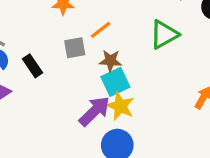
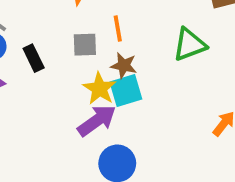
orange line: (101, 30) -> (118, 28), turned -70
yellow star: (120, 106) -> (100, 89), moved

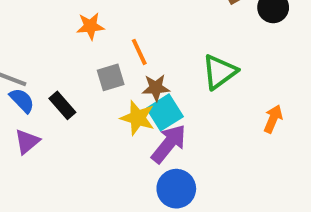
green triangle: (190, 45) -> (219, 72), moved
purple arrow: (97, 121) -> (169, 144), moved

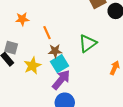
gray square: (111, 77) -> (11, 48), moved, turned 32
yellow star: (138, 118) -> (32, 66), moved, turned 30

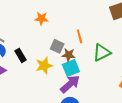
orange line: (47, 33) -> (80, 36), moved
gray square: (11, 48) -> (57, 46), moved

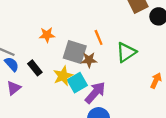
orange star: (41, 18) -> (47, 35), moved
gray square: (57, 46) -> (75, 52), size x1.5
cyan square: (71, 68) -> (77, 83), moved

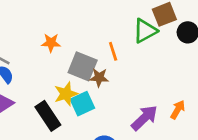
green triangle: (126, 52) -> (145, 31), moved
black rectangle: (35, 68) -> (48, 116), moved, size x1.5
purple arrow: (95, 93) -> (144, 118), moved

